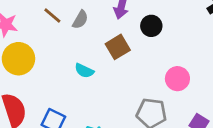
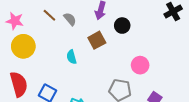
gray semicircle: (80, 20) -> (70, 19), turned -72
cyan semicircle: (84, 71) -> (72, 57), turned 48

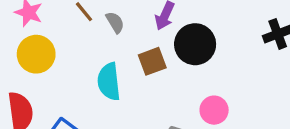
black circle: (122, 26) -> (195, 44), size x1.6
cyan semicircle: (72, 57) -> (109, 82), size x1.6

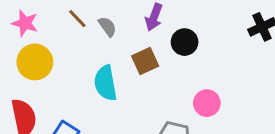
black circle: (195, 44) -> (185, 42), size x0.7

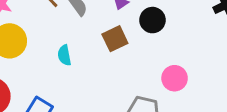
cyan semicircle: (105, 83) -> (64, 55), moved, size x0.6

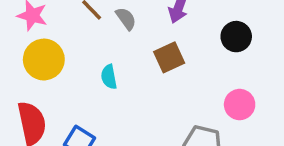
black circle: (152, 20) -> (236, 37), moved

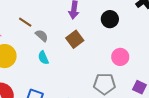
gray semicircle: (126, 19) -> (42, 36), moved

